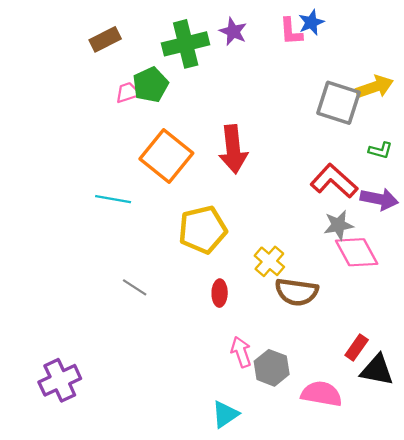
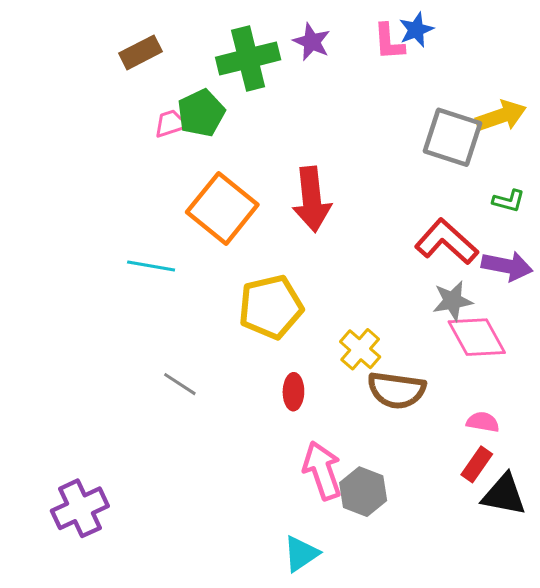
pink arrow: (241, 352) -> (322, 470), size x1.4
pink semicircle: (321, 394) -> (483, 422), moved, size x0.6

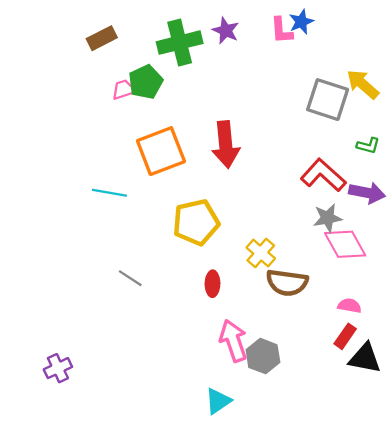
yellow arrow: (501, 116) -> (363, 84), turned -120
orange square: (222, 208) -> (161, 151), turned 30
purple cross: (80, 508) -> (58, 368), size x0.7

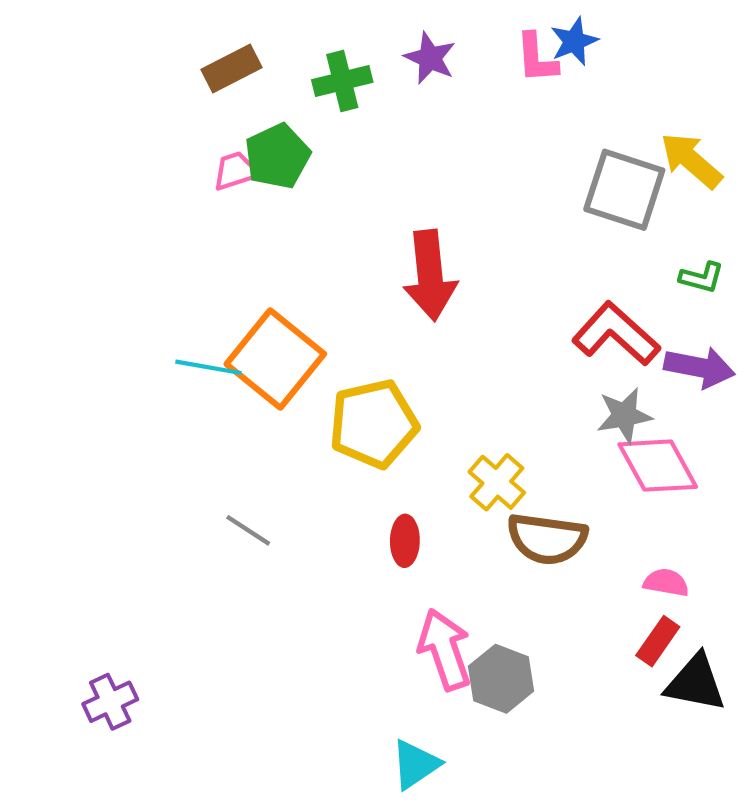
brown rectangle: (102, 38) -> (231, 68), moved
green cross: (180, 43) -> (342, 81), size x0.7
orange square: (161, 151) -> (275, 359), moved, turned -30

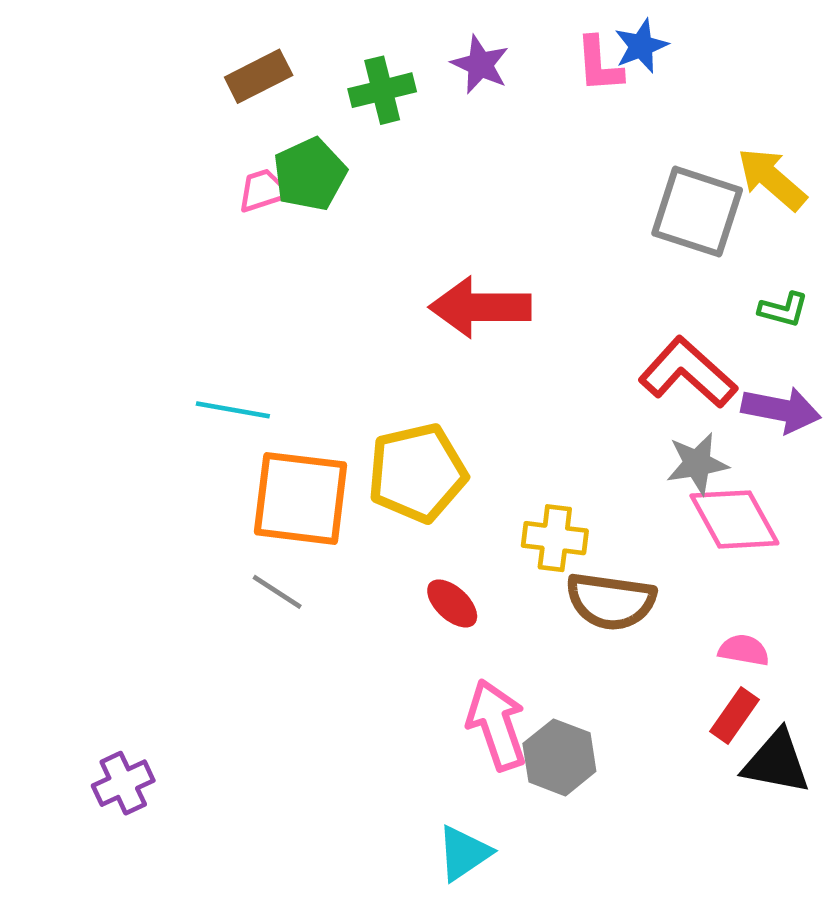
red arrow: (430, 275) -> (480, 307), turned 96
orange square: (275, 359) -> (301, 498), moved, turned -32
yellow cross: (497, 482) -> (555, 538), turned -34
red ellipse: (405, 541) -> (452, 603), turned -48

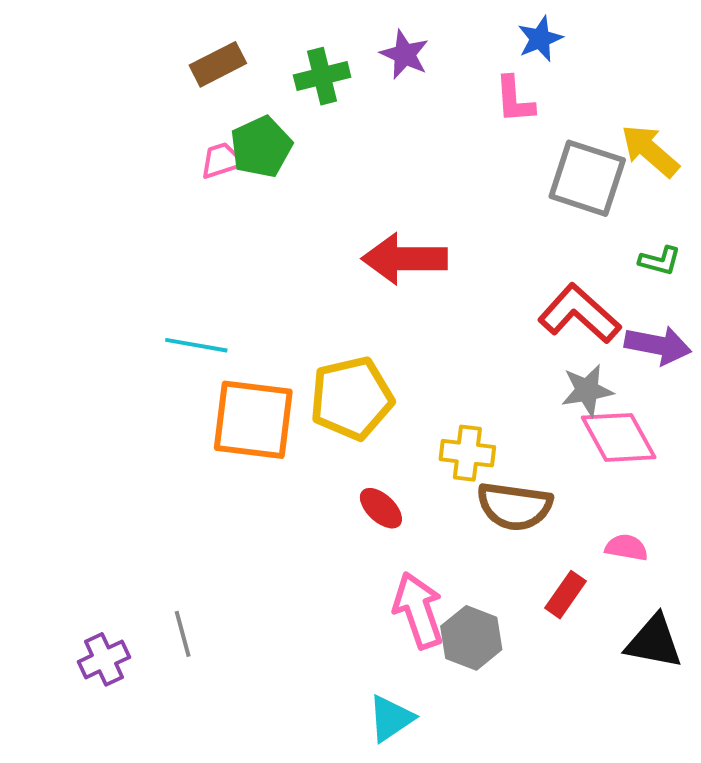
pink L-shape: (599, 65) -> (515, 100), moved
gray line: (277, 592) -> (183, 634), moved, turned 42
red rectangle: (734, 715) -> (566, 595), moved

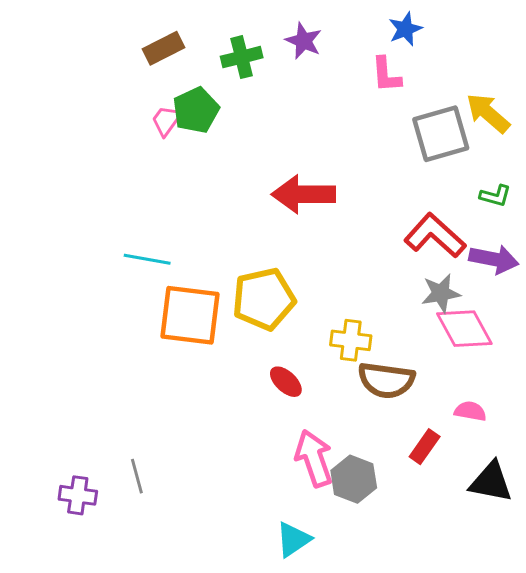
pink trapezoid: (222, 161) -> (166, 121), turned -36
gray square: (587, 178) -> (441, 134), turned -34
purple cross: (104, 659) -> (78, 495), turned 33

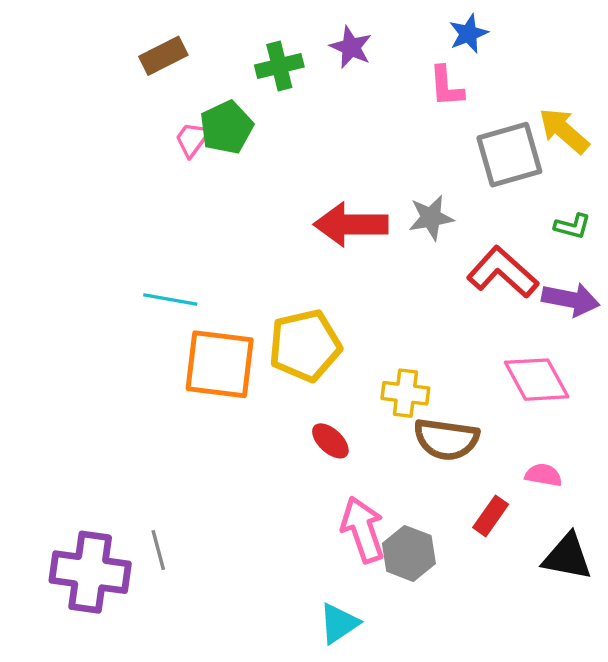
brown rectangle: (163, 48) -> (163, 56), moved
gray star: (441, 293) -> (431, 218), moved
purple cross: (78, 495) -> (90, 572), size x1.8

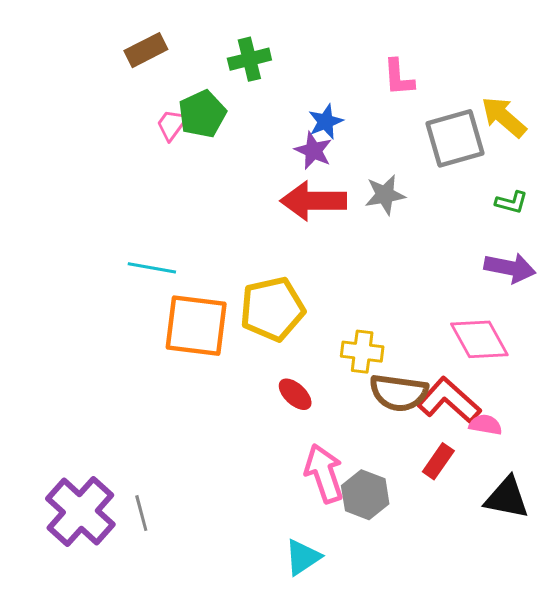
blue star: (468, 34) -> (326, 122), moved
purple star: (351, 47) -> (313, 151), moved
red L-shape: (503, 272) -> (449, 400), moved
gray line: (158, 550) -> (141, 513), moved
purple cross: (90, 572) -> (80, 512), turned 34

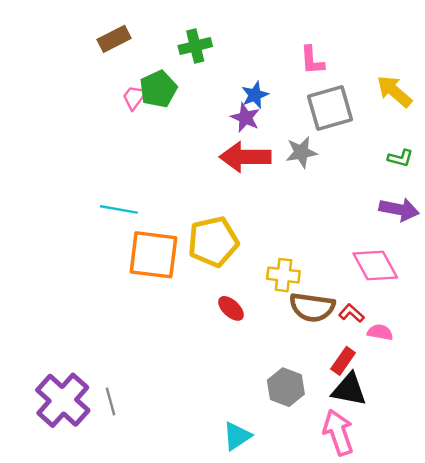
gray square: (455, 138) -> (330, 108), moved
red L-shape: (449, 400) -> (351, 313), size x0.5
pink arrow: (324, 473) -> (338, 432), moved
black triangle: (507, 498) -> (349, 390), moved

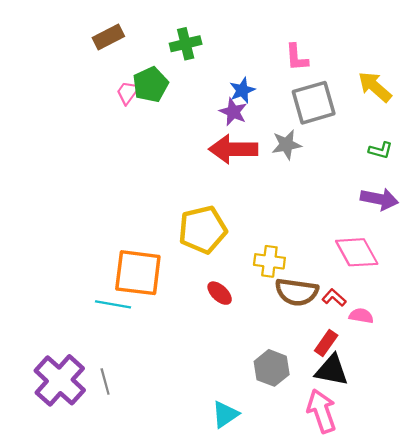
cyan line: (119, 209) -> (113, 304), moved
orange square: (153, 255) -> (138, 273), moved

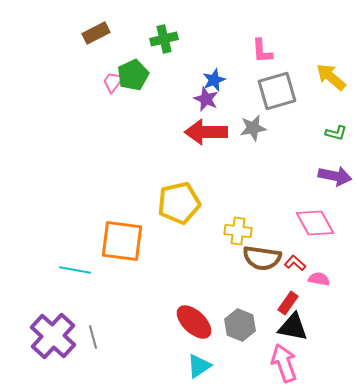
red ellipse: (220, 293) -> (194, 322), moved, size x1.6
cyan line: (113, 304) -> (75, 270), moved

